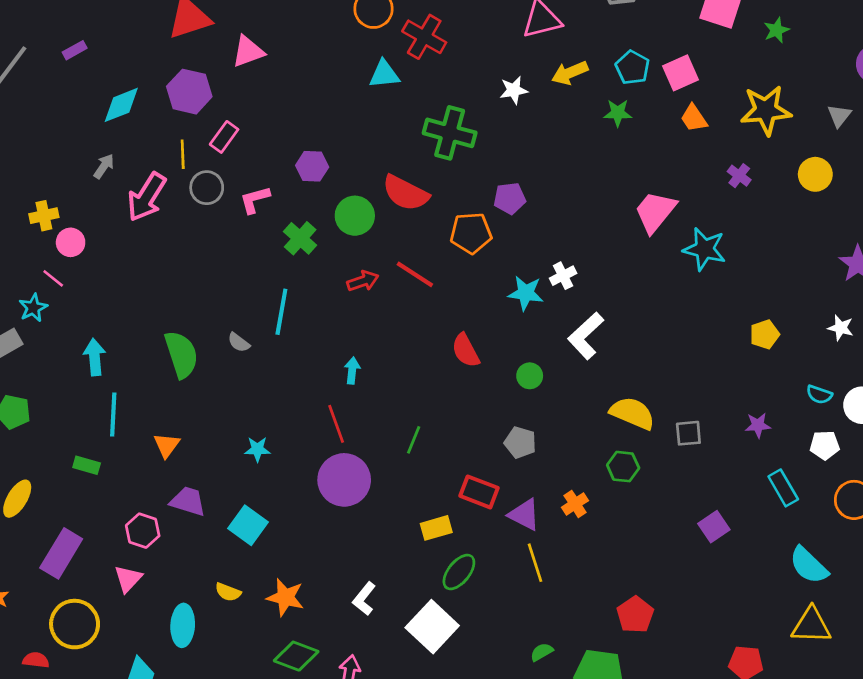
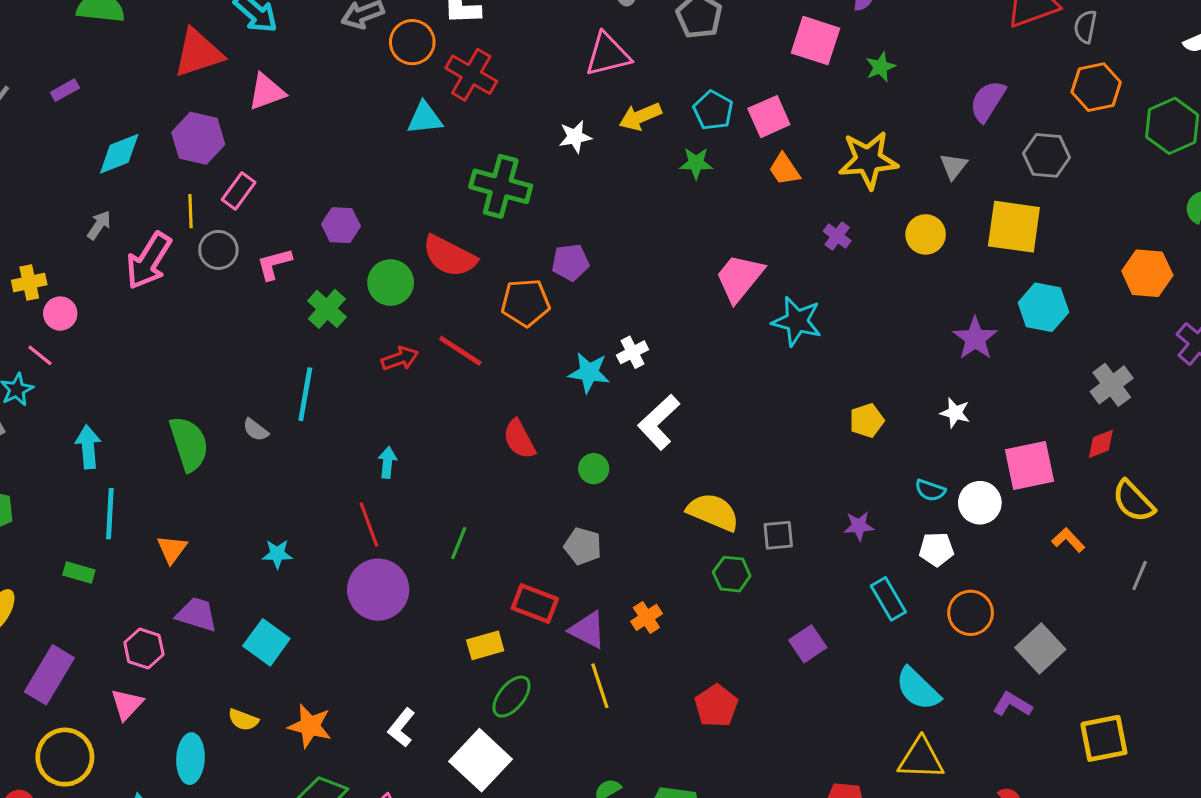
green hexagon: (623, 467) -> (732, 574), moved
red pentagon: (635, 615) -> (716, 706), moved

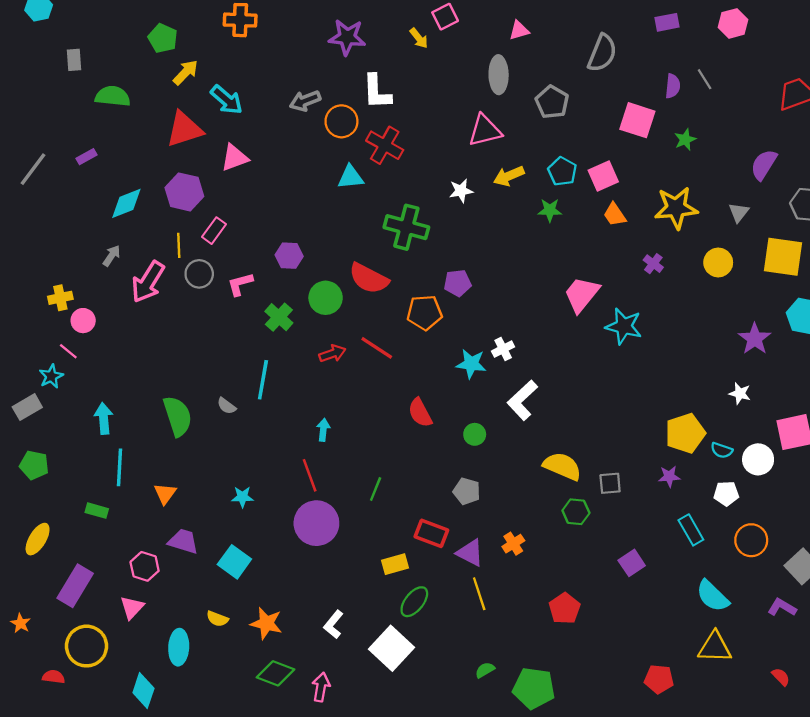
yellow pentagon: (867, 421) -> (685, 433), moved, size x1.6

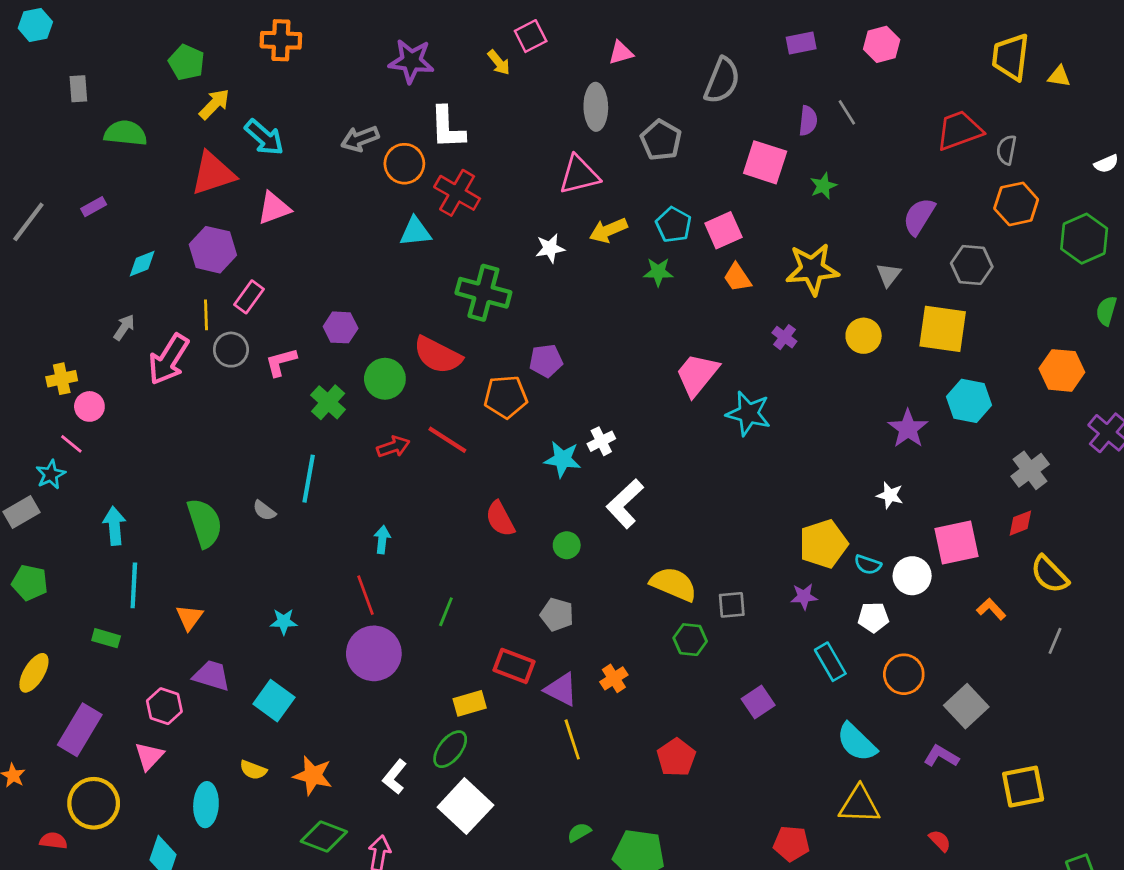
cyan diamond: (126, 203) -> (142, 264), size x0.7
green ellipse: (414, 602) -> (450, 749), moved

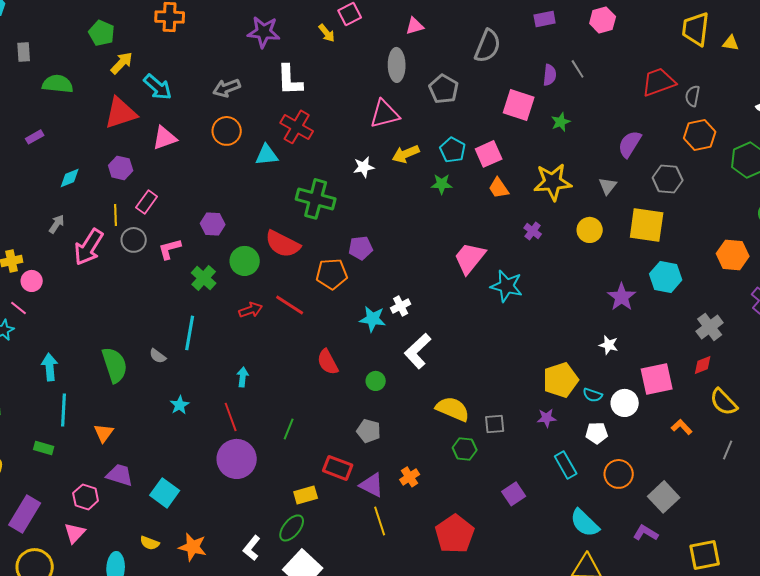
orange circle: (404, 164) -> (227, 131), moved
purple hexagon: (213, 250) -> (121, 168), size x0.7
cyan star: (284, 622) -> (180, 405), moved, turned -30
red pentagon: (676, 757) -> (455, 534), size x1.4

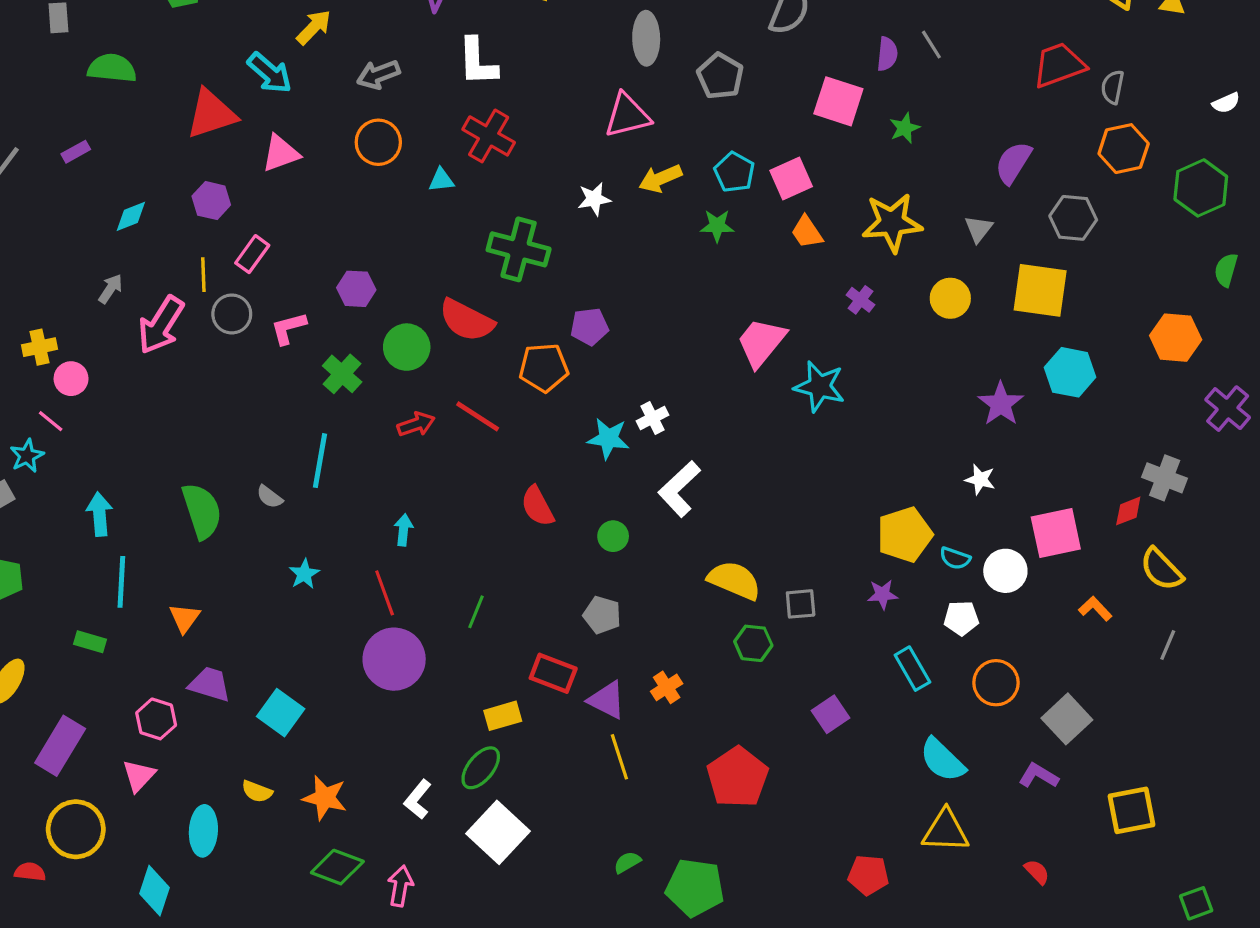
yellow arrow: (122, 63) -> (314, 27), moved
cyan triangle: (267, 155) -> (441, 180), size x0.7
gray cross: (710, 327) -> (1165, 478), moved, turned -32

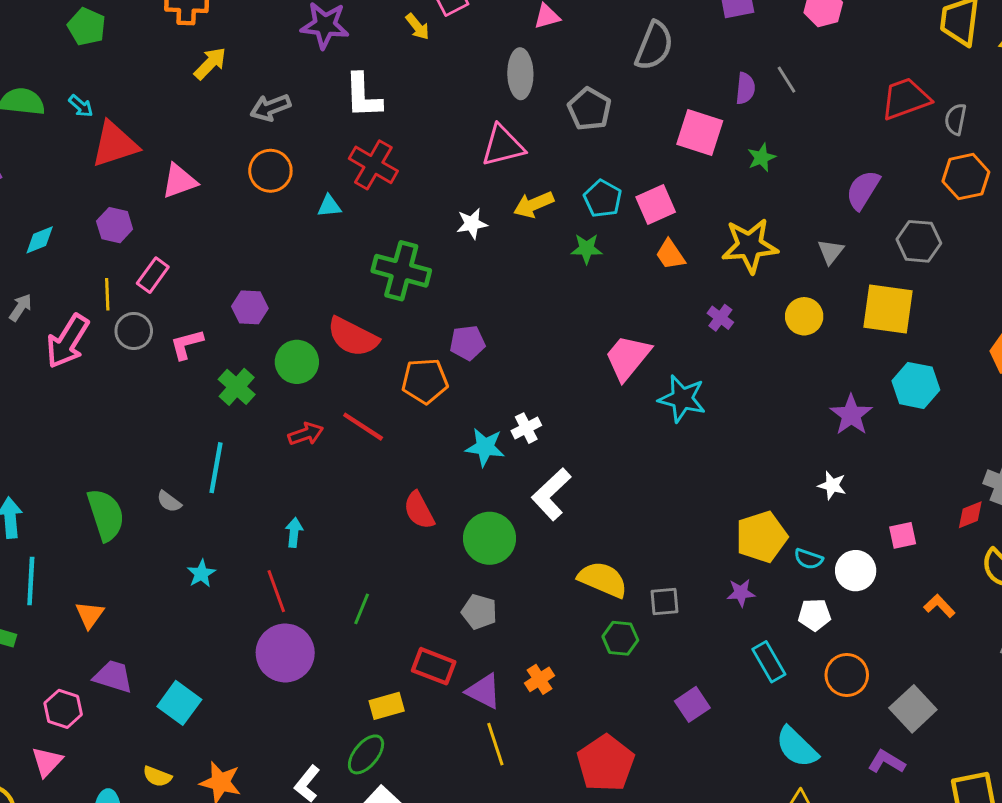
cyan arrow: (270, 73) -> (81, 106), moved, size x0.6
pink square: (1056, 533) -> (903, 535), size x0.6
green circle: (613, 536) -> (490, 538), size x1.8

